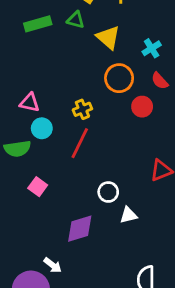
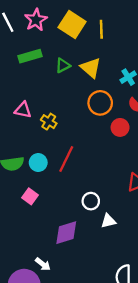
green triangle: (76, 20) -> (63, 65), moved, turned -42
pink triangle: (30, 103) -> (23, 110), moved
yellow cross: (82, 109) -> (49, 122), moved, turned -35
cyan circle: (42, 128) -> (38, 163), moved

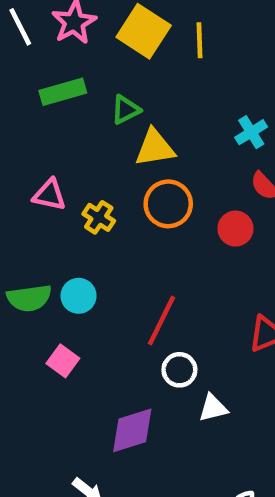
yellow triangle: (91, 68) -> (155, 148), moved, turned -50
orange circle: (100, 103) -> (168, 204), moved
red line: (66, 159) -> (161, 320), moved

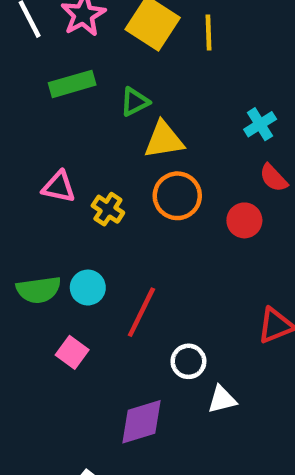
red line: (161, 320) -> (141, 312), moved

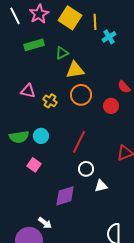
cyan cross: (260, 124) -> (109, 37), moved
red line: (141, 312) -> (79, 142), moved

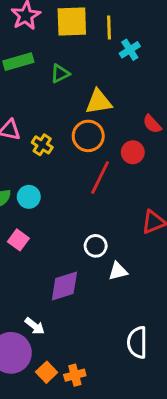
yellow square: (70, 18) -> (72, 22), turned -35
yellow triangle: (75, 70) -> (99, 102), moved
red line: (79, 142) -> (100, 178), moved

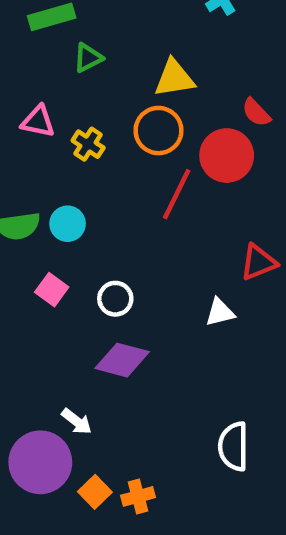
green triangle: (60, 74) -> (88, 58), moved
red circle: (133, 152) -> (227, 156), size x1.5
white circle: (96, 246) -> (115, 299), moved
white triangle: (118, 271) -> (220, 312), moved
purple diamond: (64, 286) -> (122, 360), turned 32

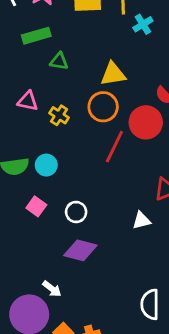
green triangle: (88, 58) -> (59, 61), turned 36

